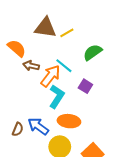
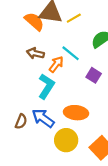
orange semicircle: (17, 48) -> (34, 21), moved
orange arrow: (51, 76) -> (56, 64), size x0.7
cyan L-shape: (57, 96) -> (46, 86), moved

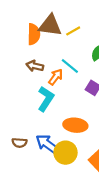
orange semicircle: (34, 21) -> (34, 34), turned 50
blue arrow: (43, 118) -> (47, 144), moved
brown semicircle: (21, 121) -> (19, 143), moved, turned 72

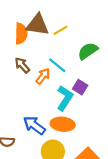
brown arrow: (35, 66) -> (22, 65), turned 35
cyan L-shape: (46, 99) -> (65, 98), moved
blue arrow: (47, 144) -> (34, 125), moved

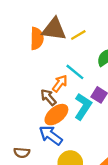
brown arrow: (22, 65) -> (48, 97), moved
orange ellipse: (63, 124) -> (56, 115), moved, turned -45

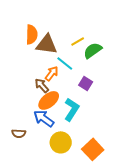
brown triangle: (54, 29) -> (47, 44), moved
yellow line: (78, 35) -> (78, 41), moved
cyan L-shape: (83, 107) -> (72, 109), moved

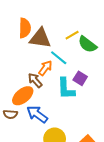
green semicircle: (93, 50) -> (87, 44), turned -108
orange ellipse: (49, 100) -> (23, 96), moved
cyan L-shape: (72, 109) -> (66, 89), moved, turned 145
brown semicircle: (19, 133) -> (10, 114), moved

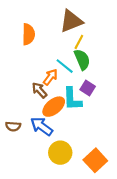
yellow line: (72, 35) -> (79, 42), turned -32
brown triangle: (40, 38) -> (71, 21), moved, turned -30
green semicircle: (87, 44) -> (82, 59), moved, turned -150
orange ellipse: (23, 96) -> (54, 107), moved

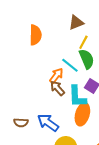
brown triangle: (71, 21) -> (76, 22), size x0.7
brown arrow: (39, 90) -> (57, 88), moved
orange ellipse: (54, 107) -> (82, 114), moved, turned -35

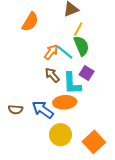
orange semicircle: (35, 35) -> (30, 22), turned 30
orange arrow: (56, 76) -> (51, 52), moved
orange ellipse: (82, 114) -> (65, 102), moved, turned 70

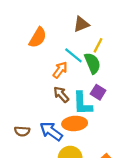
yellow line: (78, 29) -> (98, 45), moved
cyan line: (65, 52) -> (73, 55), moved

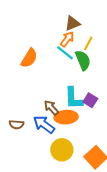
orange semicircle: (38, 38) -> (29, 58), moved
orange arrow: (60, 70) -> (67, 39), moved
purple square: (98, 92) -> (90, 100), moved
brown arrow: (61, 94) -> (51, 108), moved

